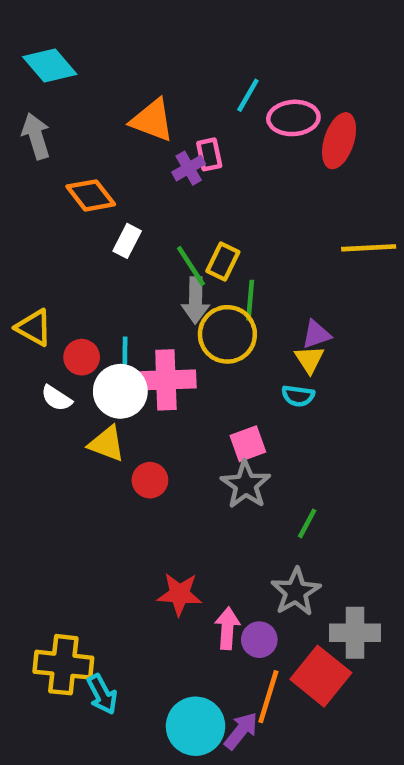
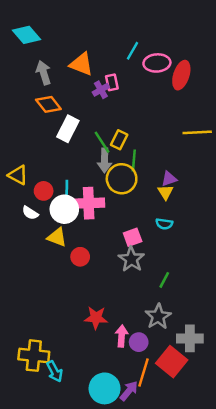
gray arrow: (36, 136) -> (44, 73), moved
white rectangle: (127, 241) -> (68, 129), size x1.5
cyan semicircle: (298, 396) -> (164, 224), moved

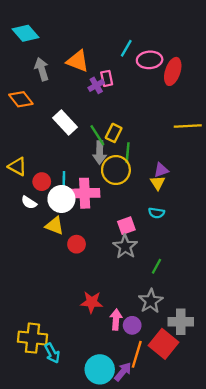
orange diamond: (48, 104) -> (21, 99), moved
white rectangle: (68, 129) -> (65, 122), turned -70

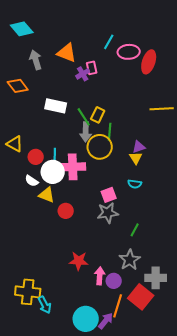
white rectangle: (65, 122) -> (56, 106), turned -35
white semicircle: (29, 202) -> (32, 181), moved
gray star: (125, 247) -> (108, 213), turned 30

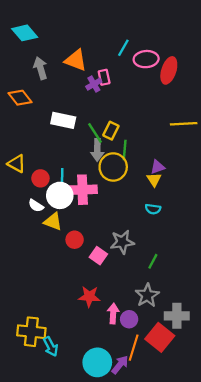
pink square: (109, 195) -> (98, 256), moved, turned -35

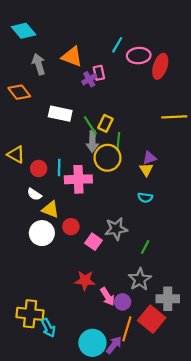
white circle: (60, 195) -> (42, 233), moved
pink arrow: (113, 314) -> (107, 297), turned 144

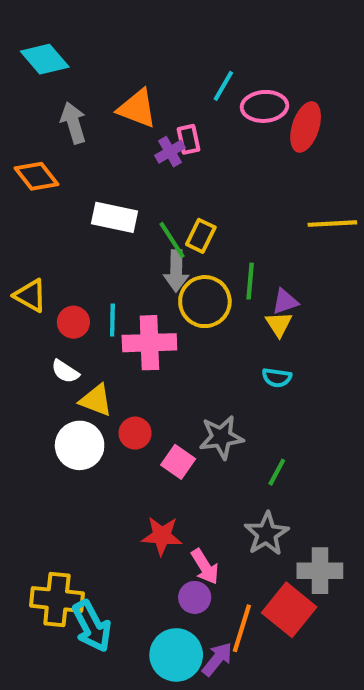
green line: (118, 142) -> (250, 281), moved
purple circle: (123, 302) -> (195, 597), moved
cyan arrow: (48, 328) -> (92, 626), size x1.4

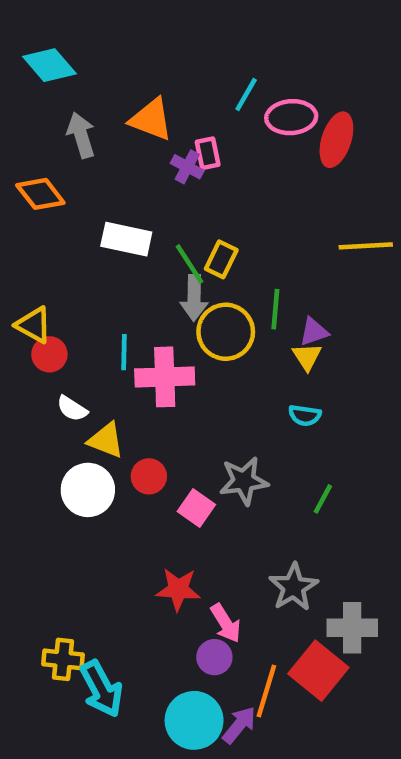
purple cross: (170, 152) -> (187, 167), turned -32
red circle: (73, 322) -> (49, 354), moved
green line: (277, 472) -> (323, 499), moved
yellow cross: (57, 599) -> (63, 659), size x0.7

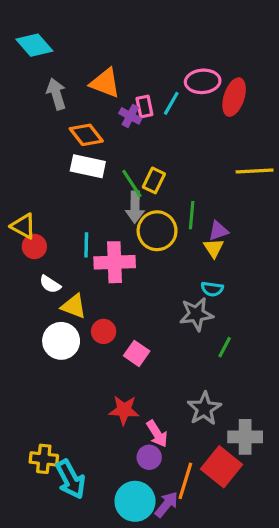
cyan line: (246, 95) -> (171, 103), moved
orange diamond: (40, 194) -> (86, 135), moved
gray star: (244, 481) -> (196, 314), moved

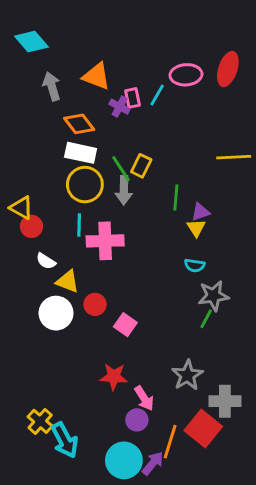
red ellipse: (234, 97) -> (228, 69), moved
yellow circle: (157, 231) -> (85, 185), moved
gray star: (196, 314) -> (213, 296), moved
yellow cross: (44, 459) -> (40, 421), turned 35

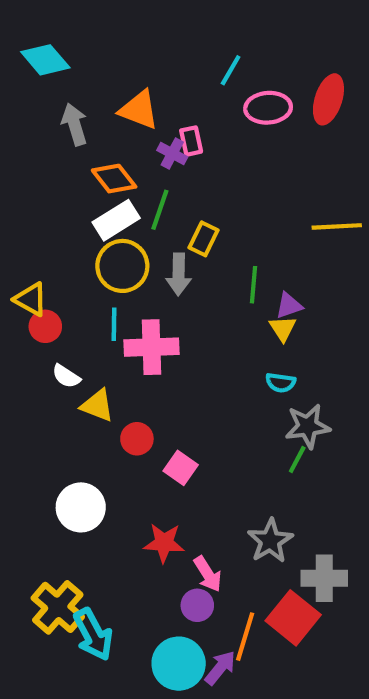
cyan line: (157, 95) -> (231, 70), moved
white rectangle: (81, 153) -> (116, 220), turned -44
green line: (121, 169) -> (160, 210), moved, turned 52
white circle: (56, 313) -> (81, 507), moved
yellow cross: (40, 421) -> (58, 607), size x1.4

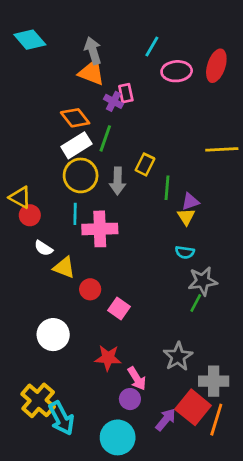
gray arrow: (74, 124) -> (93, 51), moved
yellow rectangle: (204, 239) -> (145, 164), moved
orange line: (245, 637) -> (216, 420), moved
purple arrow: (220, 668) -> (166, 420), moved

